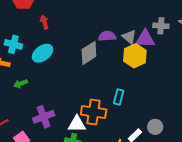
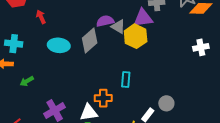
gray triangle: (129, 37) -> (118, 27), moved
cyan ellipse: (43, 53) -> (59, 45), moved, turned 50
orange cross: (94, 112) -> (103, 98), size x0.7

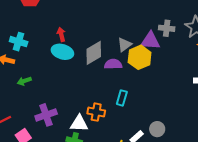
red arrow: (41, 17) -> (61, 34), moved
purple semicircle: (105, 21) -> (113, 64), moved
gray triangle: (118, 27) -> (124, 45), turned 42

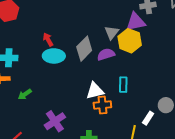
white triangle: (79, 123) -> (95, 91), moved

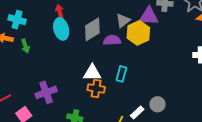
cyan ellipse: (54, 56) -> (61, 29), turned 60
green arrow: (25, 94) -> (25, 46), moved, turned -88

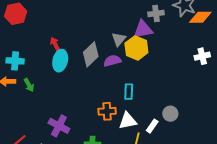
cyan ellipse: (61, 29) -> (60, 61), turned 40
white triangle: (92, 73) -> (128, 121), moved
purple cross: (46, 92) -> (59, 126), turned -30

